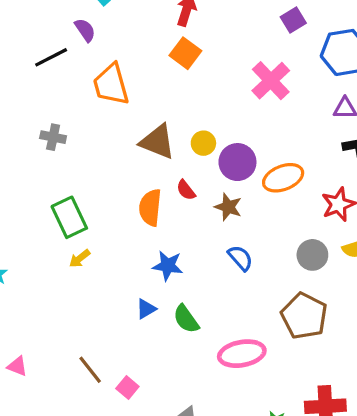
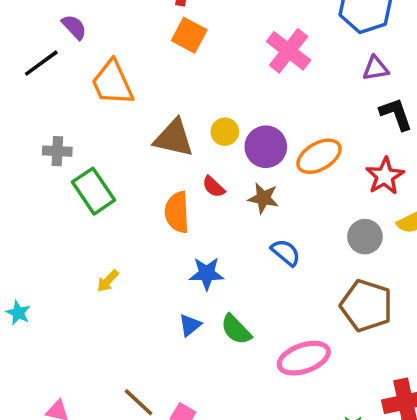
green rectangle: (69, 217) -> (93, 191), moved

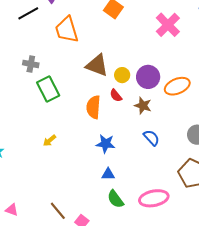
yellow circle: (225, 132) -> (122, 75), moved
blue triangle: (190, 325) -> (108, 174), moved, turned 32
green semicircle: (236, 329) -> (115, 199), moved

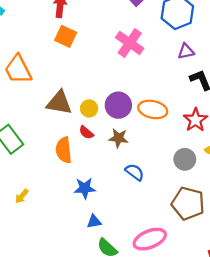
orange ellipse: (177, 86) -> (153, 109), turned 45

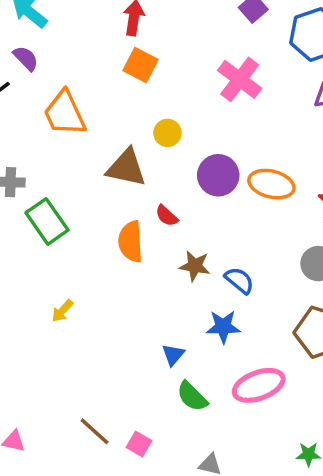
yellow circle: (89, 108) -> (167, 133), moved
brown star: (118, 138) -> (195, 266), moved
blue star: (85, 188) -> (223, 327), moved
blue triangle: (94, 222) -> (173, 355), turned -42

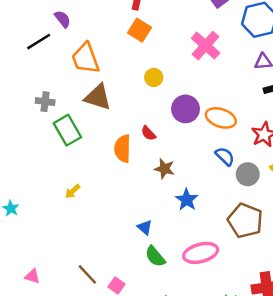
brown triangle: (126, 168) -> (98, 97), moved
blue semicircle: (239, 280) -> (225, 156), moved
blue star: (223, 327) -> (187, 200), moved, turned 30
blue triangle: (173, 355) -> (145, 227), turned -35

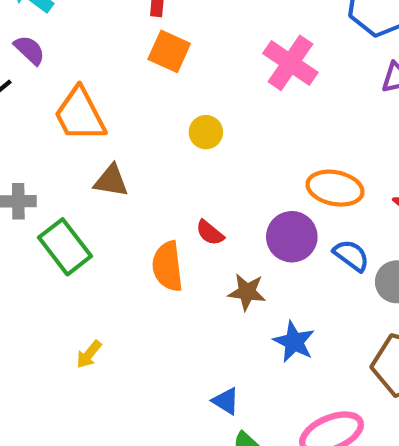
brown triangle: (98, 97) -> (111, 181), size x0.7
purple circle: (185, 109) -> (292, 237), moved

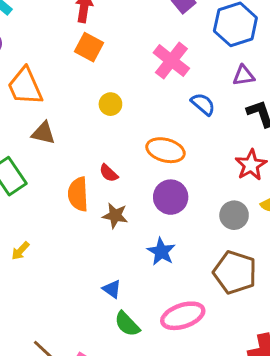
orange ellipse: (335, 188) -> (166, 150), moved
purple circle: (292, 237) -> (171, 197), moved
blue semicircle: (351, 255) -> (203, 104), moved
brown star: (247, 292) -> (115, 216), moved

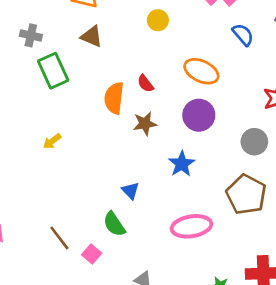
brown star: (115, 216) -> (145, 124), turned -30
green semicircle: (127, 324) -> (114, 224), moved

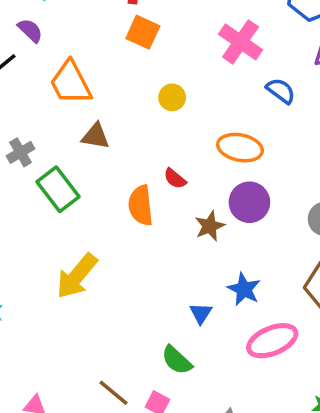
gray cross: (31, 35) -> (21, 152), turned -30
brown star: (145, 124) -> (210, 226), moved
yellow arrow: (52, 141) -> (77, 276), size x2.0
blue star: (182, 164) -> (244, 289), moved
blue triangle: (130, 191) -> (201, 313), moved, turned 30

